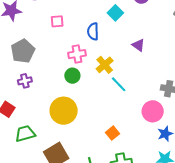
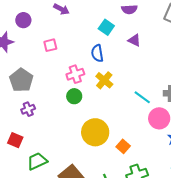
blue semicircle: (93, 31) -> (97, 53), moved
purple triangle: (138, 45) -> (134, 40), moved
cyan line: (119, 84) -> (142, 97), moved
yellow circle: (64, 111) -> (95, 132), moved

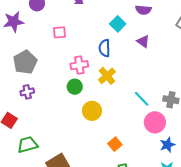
yellow circle: (95, 132) -> (92, 111), moved, size x0.7

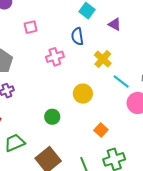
yellow cross: (107, 76) -> (103, 59), moved
green circle: (75, 87) -> (52, 117), moved
yellow circle: (92, 111) -> (83, 94), moved

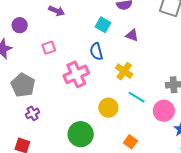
pink cross: (55, 57) -> (76, 74), size x1.4
cyan line: (121, 82) -> (137, 97), moved
green circle: (52, 117) -> (81, 134), size x1.6

